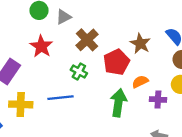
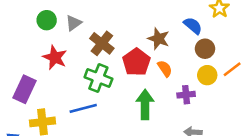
green cross: (79, 71) -> (98, 78), size x1.5
orange semicircle: (140, 82) -> (165, 69), moved, turned 91

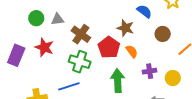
gray triangle: (73, 23) -> (58, 19), turned 32
blue semicircle: (193, 26) -> (144, 11), moved
yellow circle: (207, 75) -> (173, 78), moved
purple rectangle: (25, 89) -> (16, 55), moved

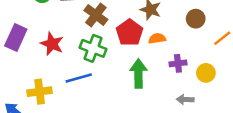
red star: (44, 47) -> (52, 44), moved
orange semicircle: (132, 51) -> (157, 38), turned -64

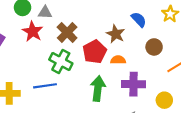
red star: (52, 44) -> (33, 31), moved
purple cross: (178, 63) -> (134, 84), size x1.5
yellow circle: (206, 73) -> (164, 100), moved

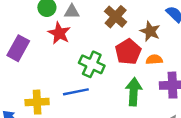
brown cross: (67, 33) -> (116, 17), moved

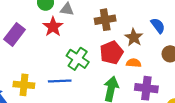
brown cross: (116, 17) -> (105, 20), turned 30

